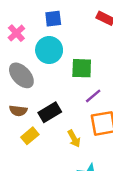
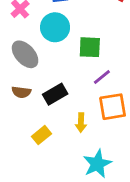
yellow rectangle: (30, 136) -> (42, 135), moved
yellow arrow: (74, 139) -> (81, 123), turned 30

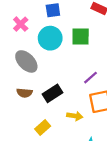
green square: (90, 47) -> (81, 37), moved
yellow arrow: (81, 123) -> (75, 116), turned -80

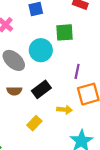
cyan circle: (50, 38) -> (41, 50), moved
purple line: (91, 78) -> (77, 71), turned -32

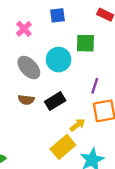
yellow arrow: (65, 110) -> (78, 125), turned -48
yellow rectangle: (34, 123) -> (63, 147), moved, size x1.5

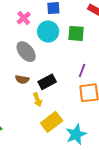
cyan circle: (59, 60) -> (48, 32), moved
yellow arrow: (78, 125) -> (37, 100), moved, turned 104

